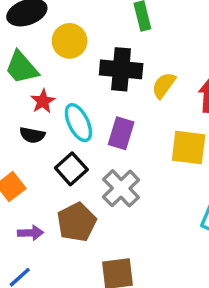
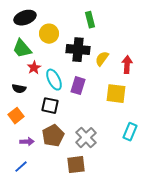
black semicircle: (32, 135) -> (19, 89), moved
black square: (71, 169) -> (50, 106), turned -36
gray cross: (121, 188) -> (86, 138), moved

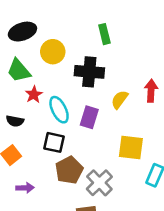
yellow semicircle: (102, 59) -> (120, 100), moved
yellow square: (116, 94) -> (131, 147), moved
brown pentagon: (53, 136) -> (69, 170), moved

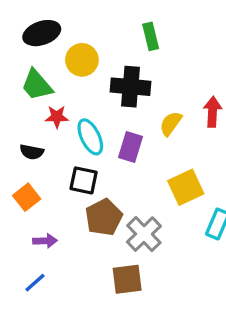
red star: (34, 95) -> (57, 117), turned 30
yellow square: (131, 147) -> (186, 187), turned -32

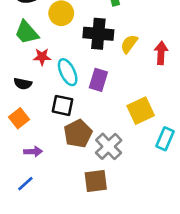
yellow semicircle: (171, 123) -> (129, 44), moved

